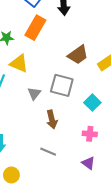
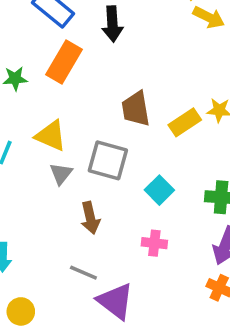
brown trapezoid: (78, 55) -> (136, 109), turned 115
yellow triangle: (19, 63) -> (51, 136), moved
purple triangle: (88, 163) -> (115, 301), moved, size x1.6

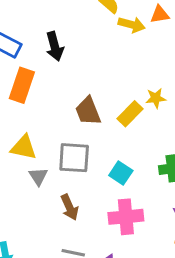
pink cross: (154, 243) -> (126, 217), size x1.6

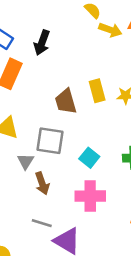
black arrow: (55, 46) -> (42, 43), turned 30
yellow rectangle: (130, 114) -> (97, 91), moved, turned -65
gray triangle: (38, 176) -> (26, 161), moved

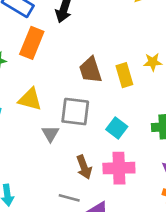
yellow rectangle: (97, 91) -> (124, 75), moved
brown arrow: (42, 183) -> (84, 167), moved

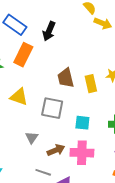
cyan square: (117, 128) -> (82, 123), turned -35
gray triangle: (50, 134) -> (32, 138), moved
brown arrow: (84, 167) -> (56, 150), turned -96

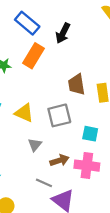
yellow triangle: (19, 97) -> (24, 113), moved
gray square: (52, 108) -> (59, 115), turned -30

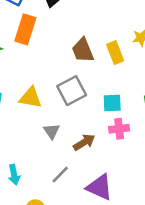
pink cross: (87, 166) -> (119, 129), moved, size x0.7
gray line: (44, 183) -> (60, 175), moved, turned -56

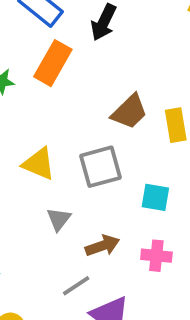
brown trapezoid: (83, 50) -> (129, 112), turned -124
pink cross: (119, 129) -> (156, 256), moved
gray line: (60, 175) -> (76, 286), moved

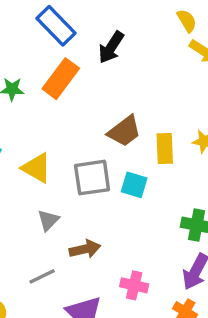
cyan square: (155, 197) -> (134, 185), moved
pink cross: (156, 256) -> (134, 285), moved
gray line: (76, 286) -> (42, 276), moved

